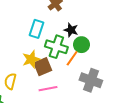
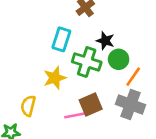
orange line: (72, 58) -> (133, 77), moved
brown square: (43, 67) -> (91, 104), moved

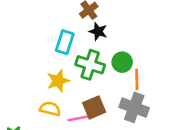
black star: (105, 41) -> (98, 31), moved
orange line: (133, 77) -> (137, 79), turned -36
yellow semicircle: (28, 106) -> (50, 109), moved, turned 90

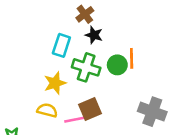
orange line: (137, 79) -> (132, 58), moved
gray cross: (134, 107) -> (152, 112), moved

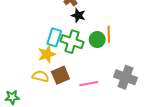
cyan rectangle: (61, 45) -> (54, 37), moved
brown square: (90, 109) -> (60, 75), moved
pink line: (76, 119) -> (89, 84), moved

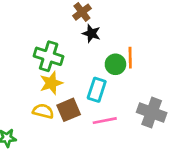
cyan rectangle: (54, 37) -> (97, 90), moved
green cross: (72, 42) -> (49, 56), moved

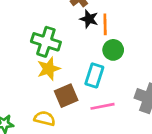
orange line: (130, 58) -> (105, 24), moved
yellow semicircle: (43, 111) -> (45, 118), moved

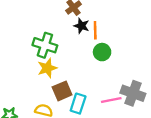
cyan rectangle: (94, 75) -> (78, 104), moved
pink line: (102, 106) -> (111, 100), moved

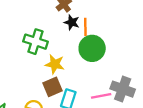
green circle: (102, 52) -> (92, 48), size x1.5
yellow star: (47, 68) -> (55, 64), moved, turned 30

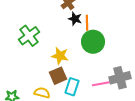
green cross: (36, 42) -> (29, 36), moved, turned 35
gray cross: (123, 89) -> (120, 78), turned -35

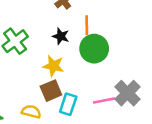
black star: (75, 19) -> (61, 36), moved
gray cross: (120, 78) -> (127, 93), turned -30

